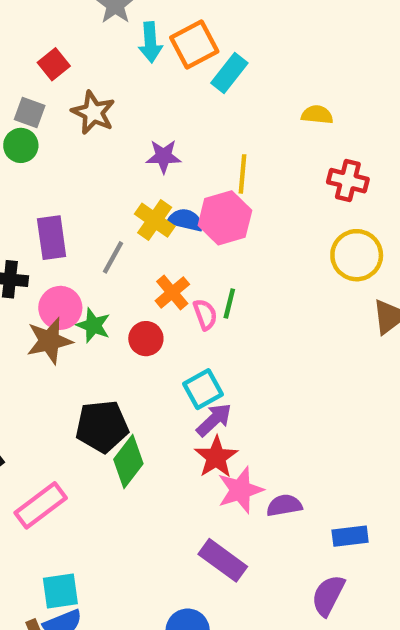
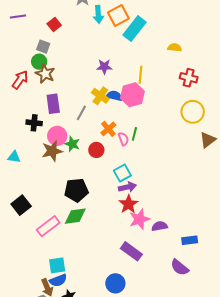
cyan rectangle: (229, 73) -> (134, 29), size x1.4
brown star: (93, 113) -> (45, 74), moved
purple arrow: (214, 420) -> (127, 187), turned 30
green diamond: (128, 462) -> (75, 216), moved, turned 45
purple semicircle: (328, 595) -> (180, 267), turned -78

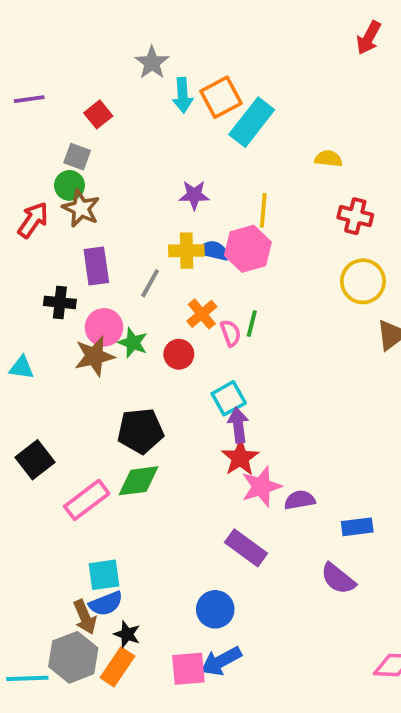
yellow cross: (100, 96) -> (186, 251), turned -36
purple arrow: (127, 187) -> (238, 425), turned -84

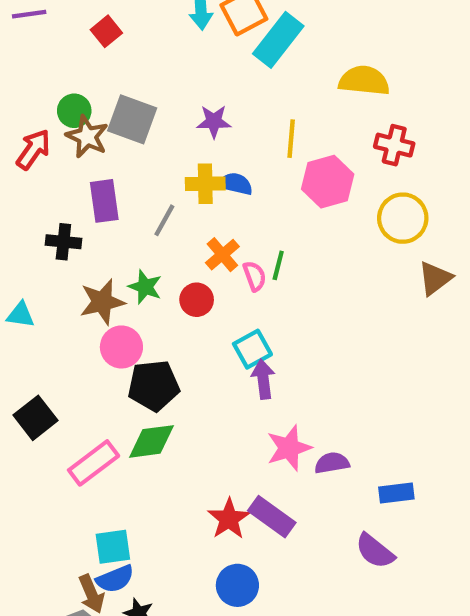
gray square: (77, 157) -> (132, 119), moved, size x1.6
yellow semicircle: (328, 159) -> (364, 81), size x1.6
pink hexagon: (248, 249) -> (328, 182), moved
pink circle: (104, 327) -> (121, 347), moved
red star: (240, 458) -> (229, 519), moved

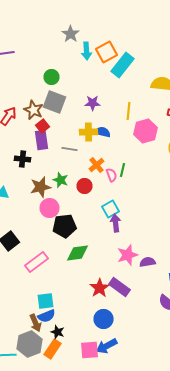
red square: (106, 31) -> (42, 126), moved
green circle: (74, 111) -> (52, 77), moved
gray line: (164, 220) -> (70, 149), turned 70
green diamond: (152, 441) -> (78, 253), moved

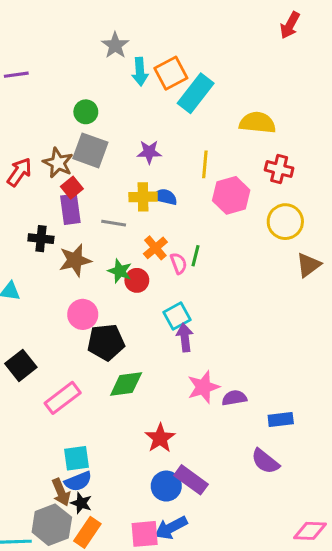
green star: (60, 180) -> (120, 271), moved
brown star: (40, 187) -> (75, 260), moved
purple rectangle: (120, 287) -> (191, 480), moved
black star: (58, 332) -> (81, 503), moved

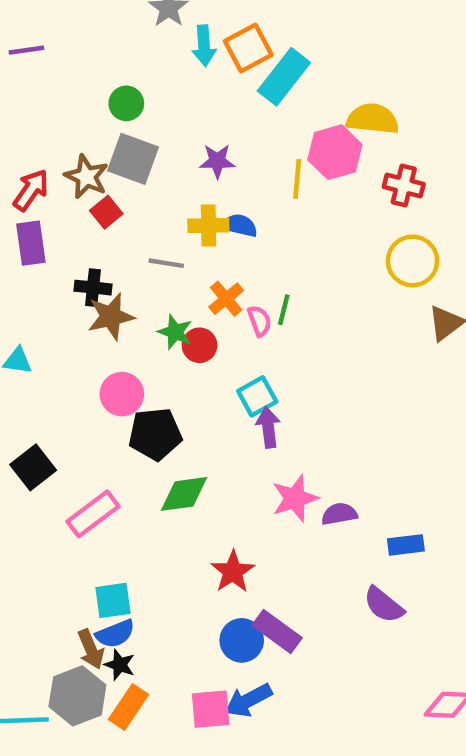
pink hexagon: (231, 195) -> (335, 152), moved
purple rectangle: (70, 209) -> (31, 243), moved
black cross: (41, 239) -> (93, 288), moved

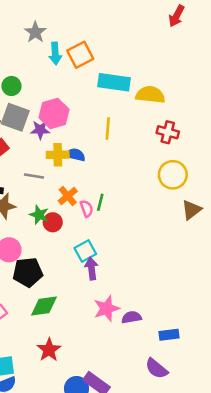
cyan rectangle: (284, 77) -> (114, 82), moved, turned 60
pink hexagon: (335, 152) -> (54, 113), moved
purple star: (217, 161) -> (40, 130), moved
red star: (233, 572) -> (49, 350), moved

